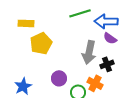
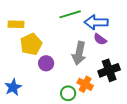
black cross: (107, 64) -> (109, 70), moved, size x1.5
purple circle: (59, 78) -> (46, 63), moved

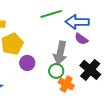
black cross: (109, 70) -> (90, 70), turned -30
green circle: (68, 93) -> (56, 71), moved

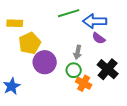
gray arrow: (60, 53) -> (78, 52), size x0.6
purple circle: (27, 63) -> (45, 62), size x1.5

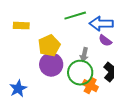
yellow pentagon: (30, 43) -> (49, 46), moved
green circle: (74, 70) -> (80, 73), size x1.6

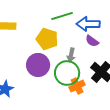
yellow pentagon: (49, 46) -> (47, 39), moved, turned -30
orange cross: (90, 86) -> (77, 86), turned 35

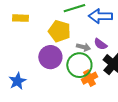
purple semicircle: (92, 41) -> (100, 44), moved
gray arrow: (71, 55) -> (83, 47), turned -88

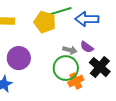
yellow pentagon: (59, 31) -> (45, 22), moved
purple circle: (50, 57) -> (19, 58), moved

